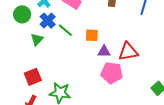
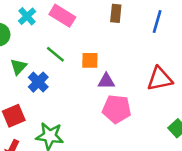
blue cross: (48, 21) -> (38, 82), moved
red triangle: (128, 52) -> (160, 79), moved

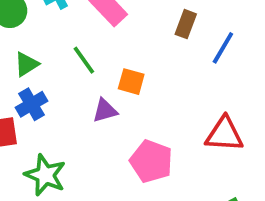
blue line: (157, 21) -> (223, 48), moved
purple triangle: (106, 81) -> (105, 111), moved, turned -30
blue cross: (38, 82) -> (32, 104), moved

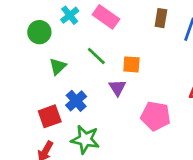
blue cross: (32, 104) -> (76, 101), moved
purple triangle: (105, 111) -> (117, 88), turned -36

